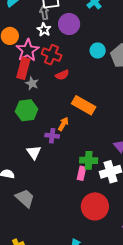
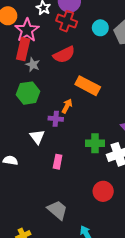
red cross: (52, 55) -> (67, 21), moved
red semicircle: (62, 75) -> (64, 55), size x1.5
pink rectangle: (81, 173) -> (58, 162), moved
gray trapezoid: (25, 198) -> (57, 210), moved
red circle: (95, 206) -> (103, 191), size x0.7

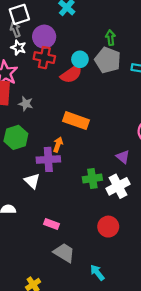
red semicircle: (64, 55) -> (71, 74), moved
gray star: (33, 65) -> (26, 104), moved
purple cross: (56, 119) -> (48, 159), size x1.5
pink rectangle: (58, 162) -> (52, 224), moved, turned -72

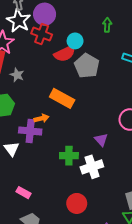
white star: (18, 48) -> (19, 21), size x1.6
gray pentagon: (108, 60) -> (87, 66), moved
orange arrow: (58, 145) -> (41, 118), turned 48

